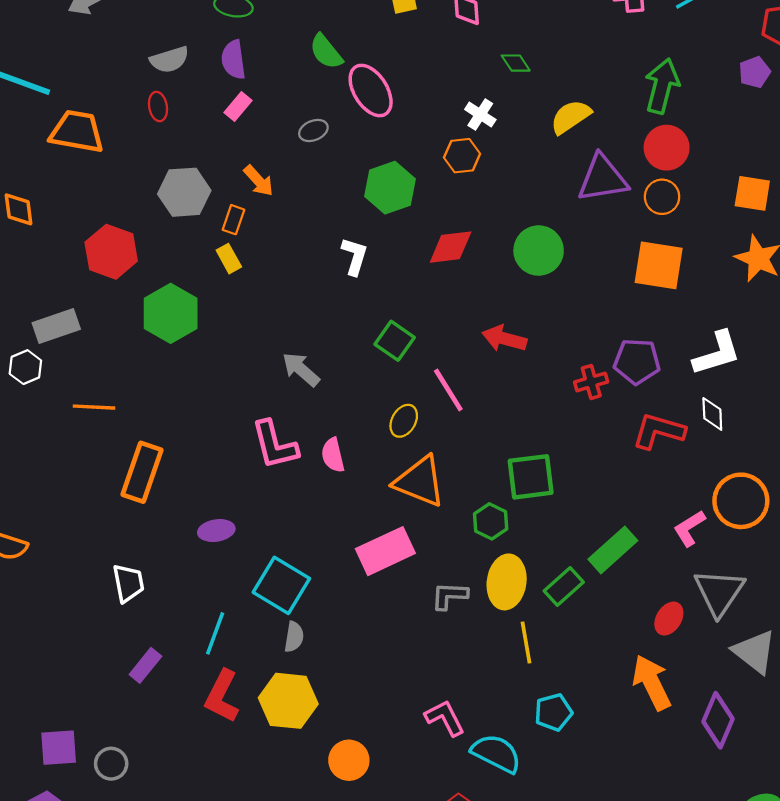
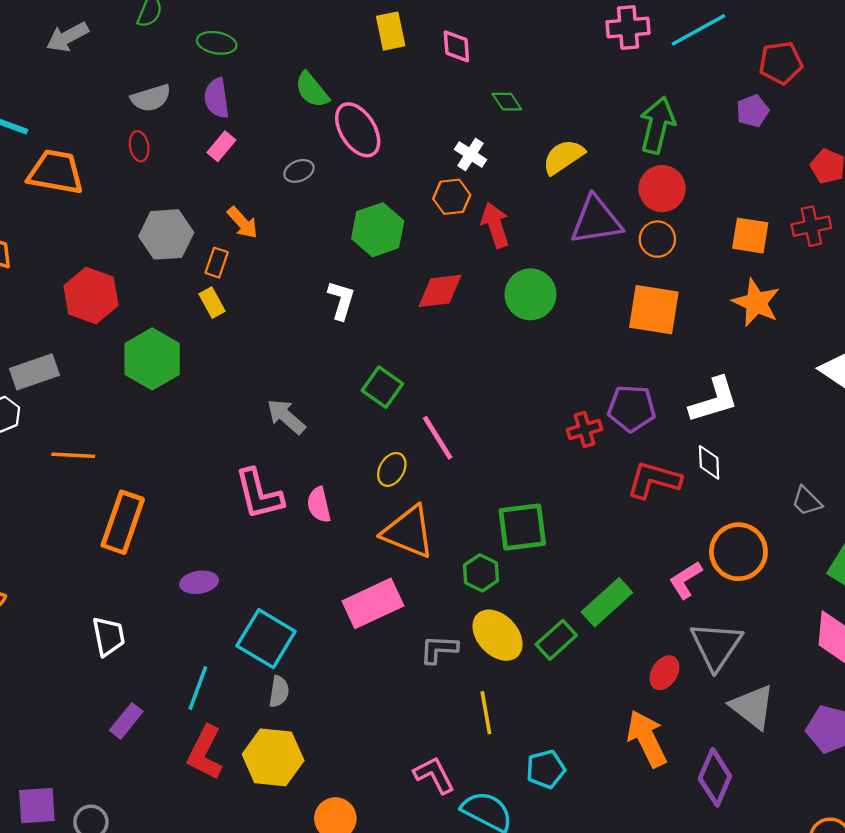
red arrow: (504, 339) -> (495, 225), moved, turned 57
yellow ellipse: (507, 582) -> (498, 635), turned -51
yellow line: (526, 643) -> (486, 713), moved

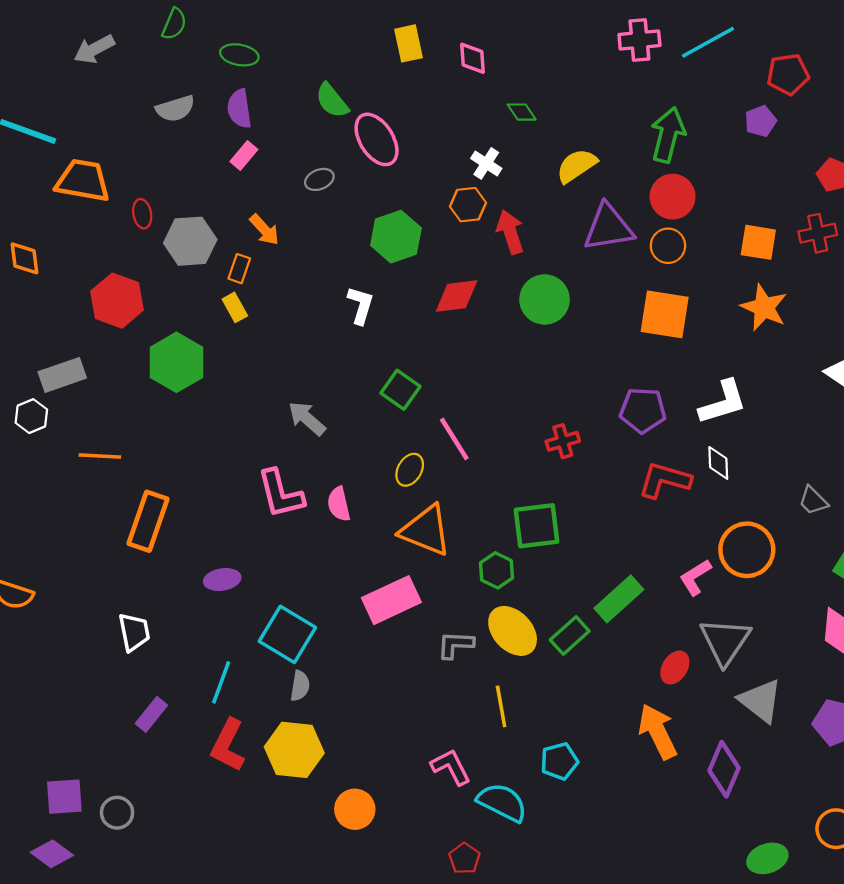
red ellipse: (139, 146) -> (142, 214), moved
red cross: (585, 429) -> (563, 441), moved

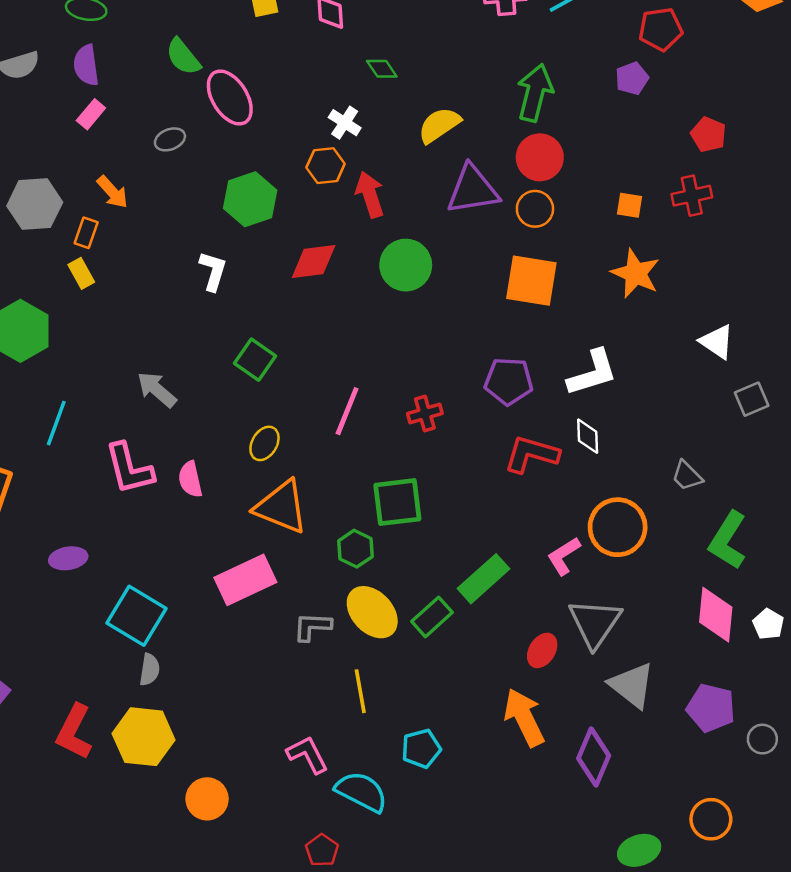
orange square: (758, 242) -> (630, 205), size x0.7
pink line: (454, 439) -> (347, 411), moved, turned 54
cyan line: (221, 682) -> (56, 423), moved

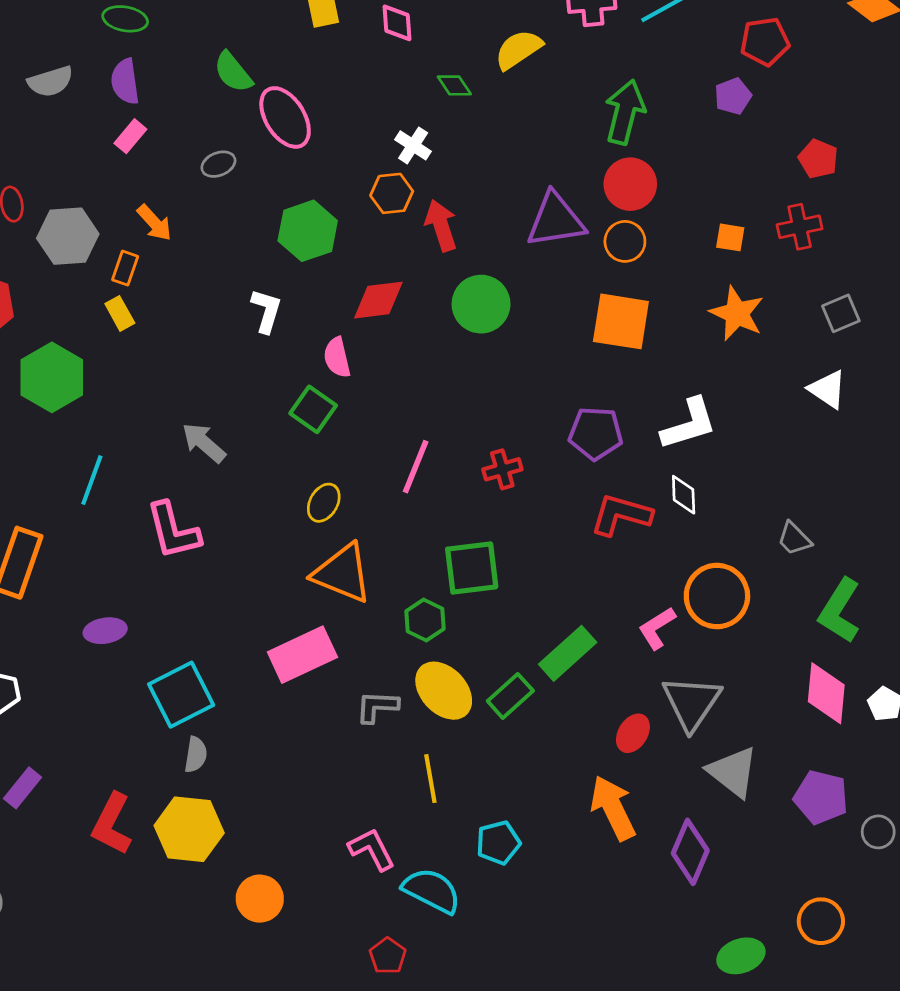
yellow semicircle: (439, 125) -> (518, 49), moved
gray square: (752, 399) -> (841, 313), moved
pink semicircle: (190, 479) -> (337, 357), moved
cyan square: (136, 616) -> (181, 695), turned 32

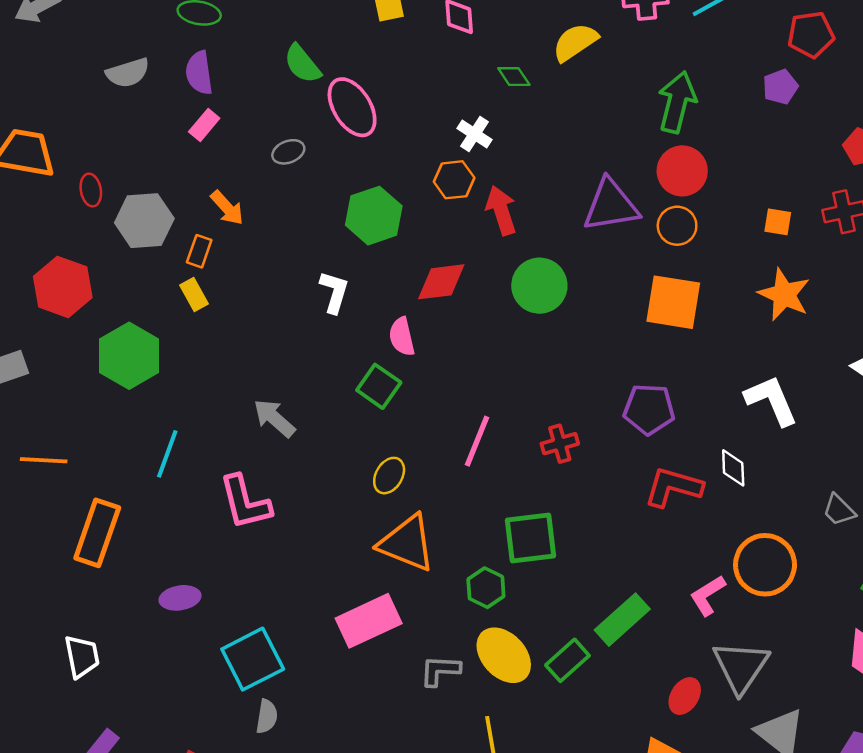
white L-shape: (689, 424) -> (771, 400), moved, turned -96

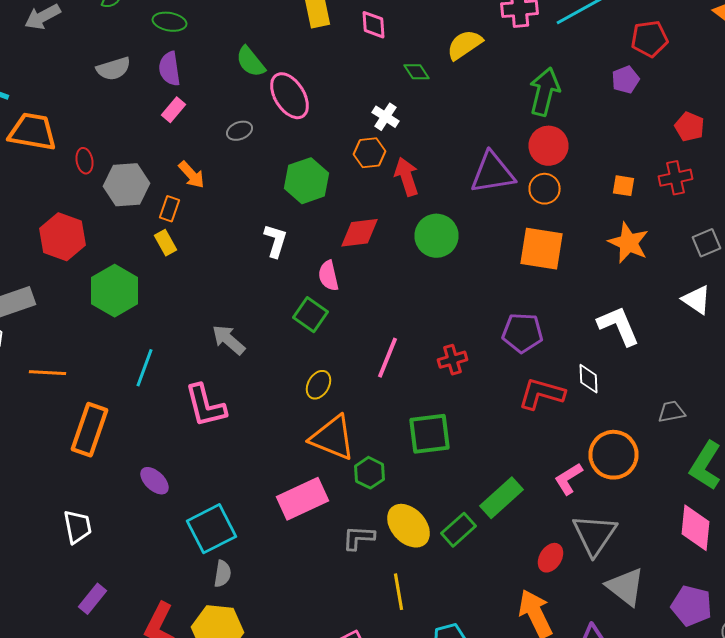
gray trapezoid: (839, 510) -> (672, 412), turned 124
green hexagon: (486, 588) -> (370, 473), moved
purple ellipse: (180, 598) -> (154, 481), turned 52

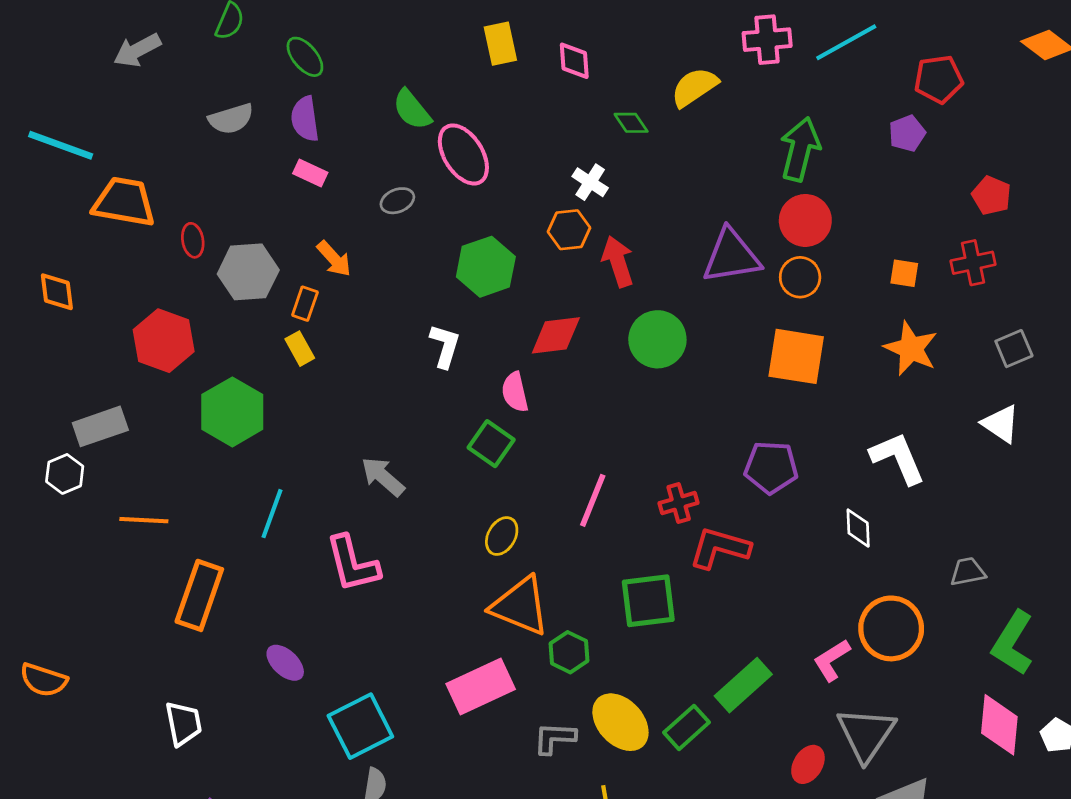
green ellipse: (170, 22) -> (305, 57), turned 40
pink rectangle: (174, 110) -> (310, 173), turned 75
red L-shape: (542, 394) -> (720, 548), moved

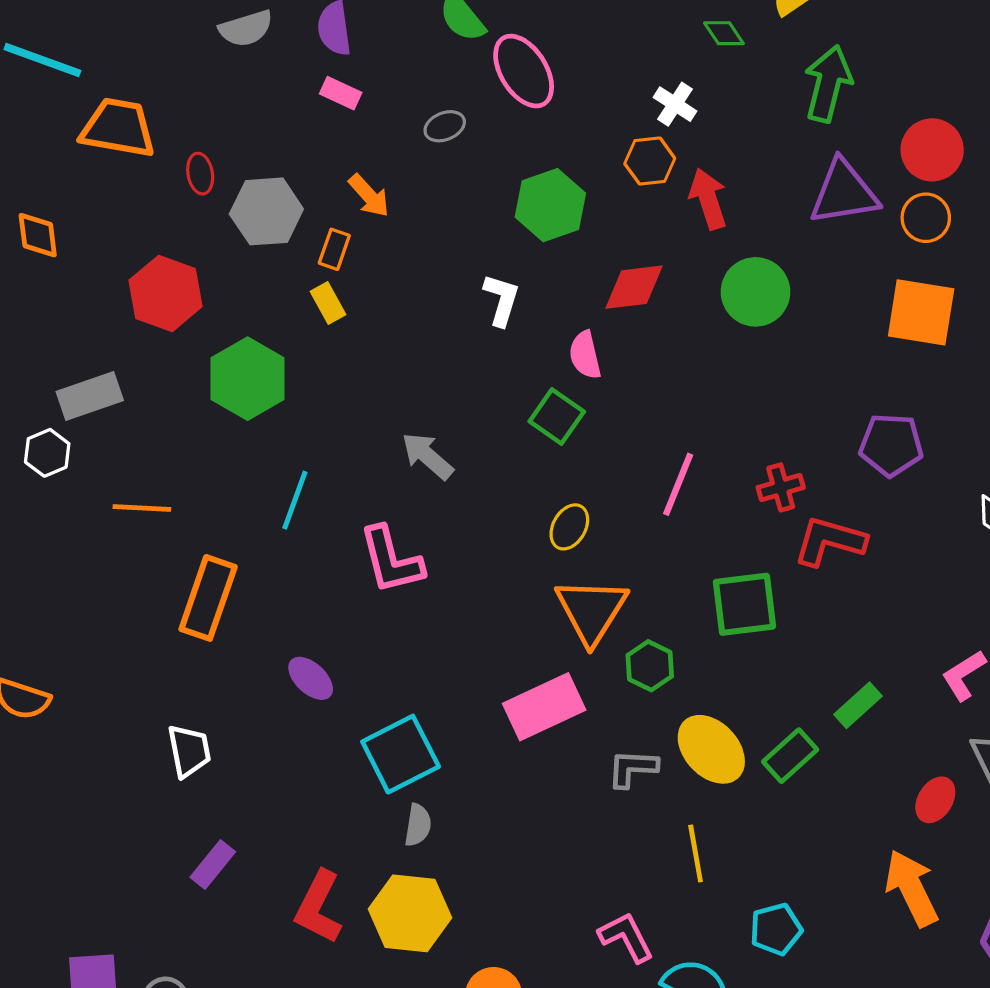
green arrow: (800, 149) -> (828, 84), moved
orange triangle: (520, 606) -> (591, 611), turned 40
green rectangle: (743, 685) -> (858, 705), size x0.7

